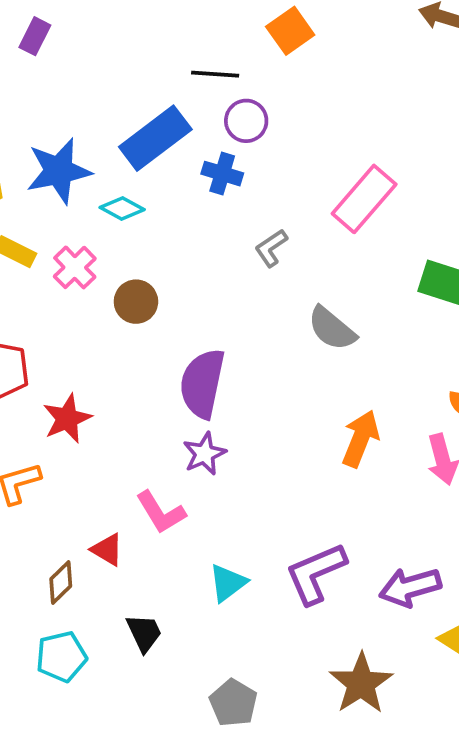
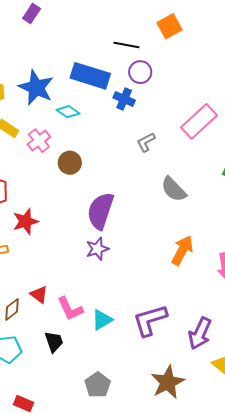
blue rectangle: (155, 138) -> (90, 76), turned 48
blue star: (59, 171) -> (36, 88), turned 30
pink L-shape: (161, 512) -> (70, 309), moved
purple arrow: (410, 587) -> (200, 333), turned -56

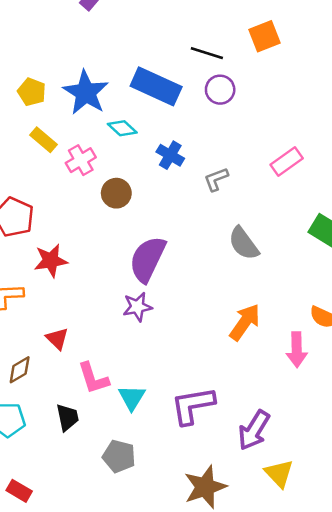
blue cross: (124, 99) -> (170, 155), moved
pink rectangle: (199, 121) -> (287, 161), size x0.7
red triangle: (39, 295) -> (57, 339), moved
cyan triangle: (102, 320) -> (132, 397), turned -35
gray pentagon: (98, 385) -> (119, 456), moved, turned -30

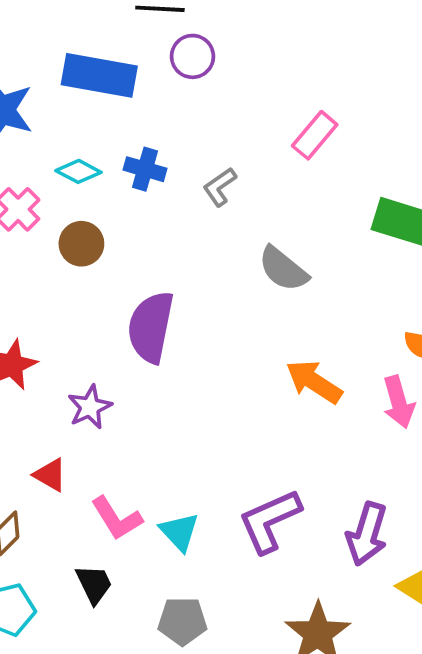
cyan diamond: (122, 128) -> (78, 171), moved
purple star: (137, 307) -> (90, 407), moved
orange arrow: (245, 322) -> (314, 382), turned -78

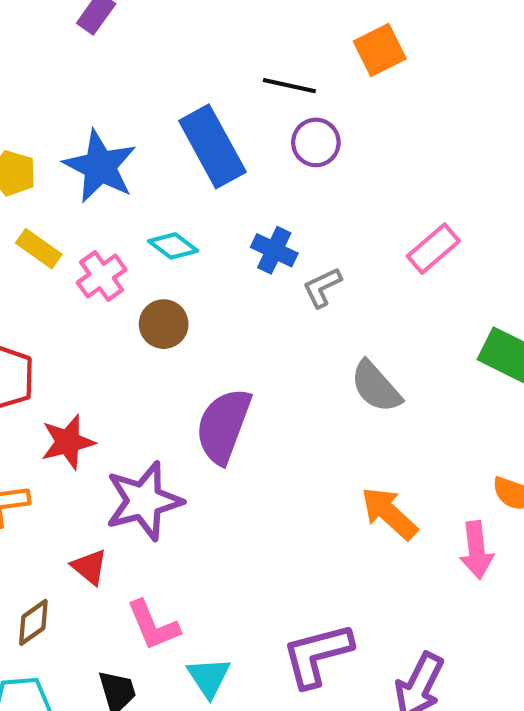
blue rectangle: (99, 75) -> (212, 146), turned 42
blue cross: (145, 169) -> (274, 250), moved
purple star: (90, 407) -> (144, 501), size x1.6
cyan triangle: (179, 532) -> (209, 677), moved

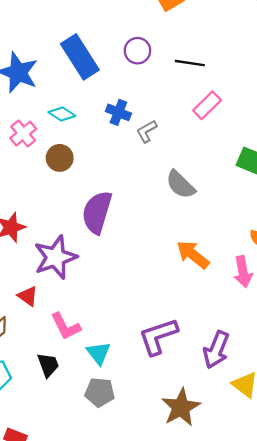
black line: (289, 86) -> (190, 63), moved

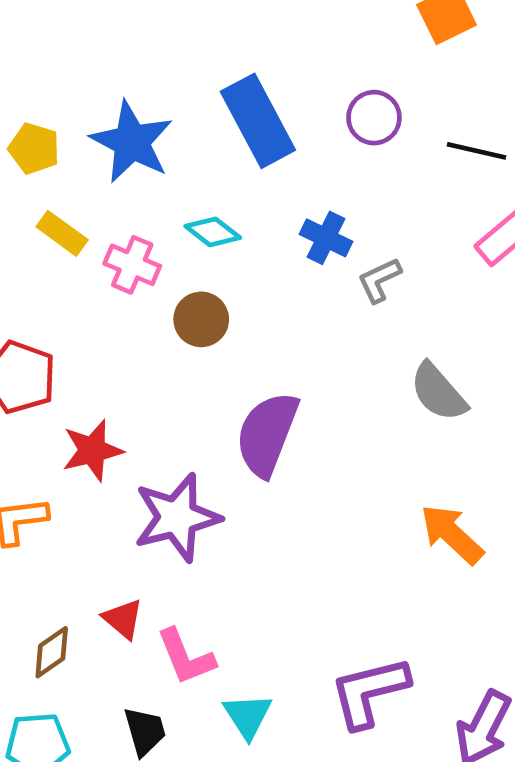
pink cross: (23, 134) -> (132, 265), turned -32
red triangle: (28, 296) -> (123, 619), moved

